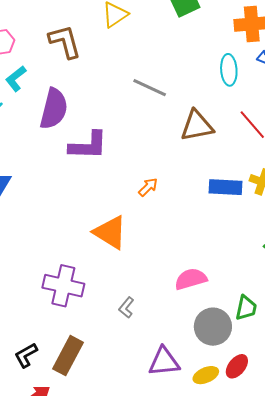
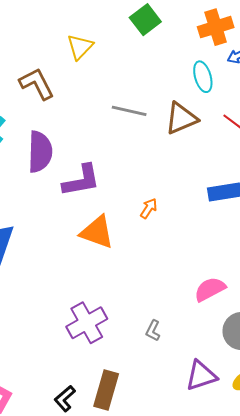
brown triangle: (197, 126) -> (181, 118), moved
orange triangle: (110, 232) -> (97, 232), moved
purple cross: (63, 286) -> (87, 323), turned -30

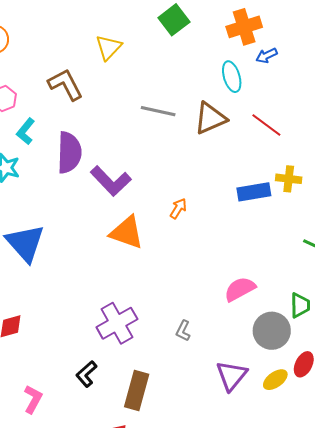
purple L-shape: (81, 180) -> (111, 181), turned 57
purple triangle: (201, 376) -> (232, 376), turned -32
black L-shape: (65, 399) -> (86, 374), moved

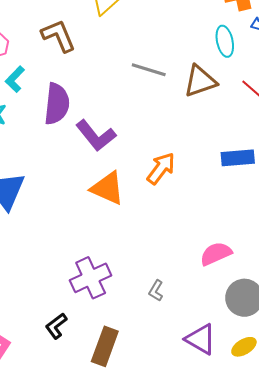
orange arrow: (178, 209) -> (161, 168), size x1.6
purple triangle: (232, 376) -> (201, 339), turned -44

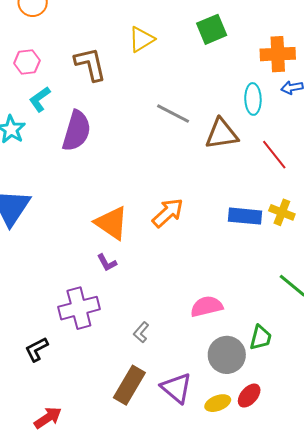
purple L-shape: (96, 136) -> (107, 263), moved, size x0.5
brown rectangle: (105, 346) -> (129, 385), moved

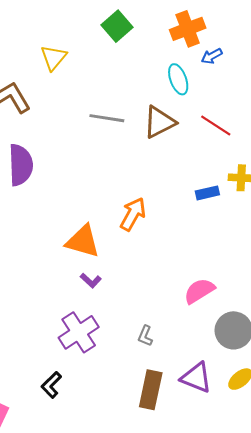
blue rectangle: (245, 216) -> (207, 193), size x0.7

